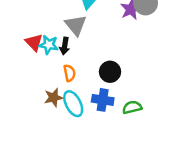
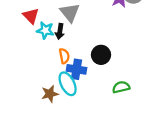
red triangle: (34, 42) -> (31, 16), moved
brown star: (54, 98) -> (50, 94), moved
blue cross: (103, 100) -> (76, 69), moved

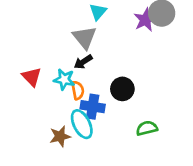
red triangle: (31, 16) -> (32, 77), moved
cyan star: (45, 30) -> (64, 79), moved
black arrow: (60, 31) -> (83, 62), moved, turned 48

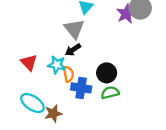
cyan ellipse: (82, 124) -> (32, 103), moved, turned -30
green semicircle: (147, 128) -> (110, 93), moved

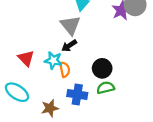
blue cross: (81, 88) -> (77, 94), moved
cyan ellipse: (32, 103) -> (17, 92), moved

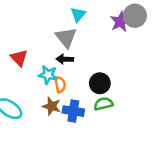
black arrow: (69, 46) -> (65, 59), turned 35
red triangle: (26, 58) -> (19, 58), moved
brown star: (50, 108) -> (52, 106), moved, turned 30

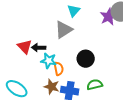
gray triangle: (66, 37) -> (64, 30), turned 36
black arrow: (65, 59) -> (39, 48), moved
black circle: (100, 83) -> (86, 59), moved

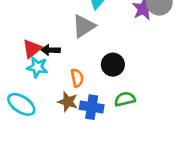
red triangle: (25, 47) -> (32, 49), turned 35
cyan star: (49, 61) -> (37, 67), moved

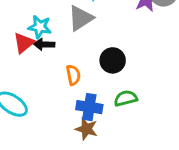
cyan star: (37, 67) -> (40, 27), moved
brown star: (68, 102) -> (86, 129), moved

